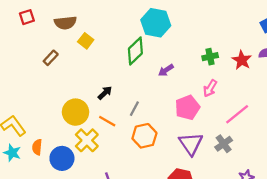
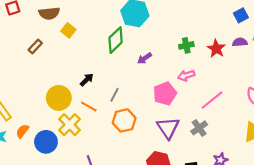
pink arrow: (210, 88) -> (186, 75), turned 42
orange semicircle: (37, 147) -> (22, 131), turned 32

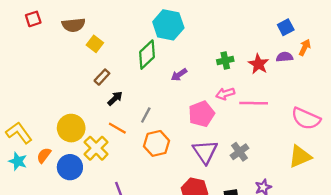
brown rectangle: (35, 47) -> (102, 77), moved
yellow circle: (59, 98) -> (71, 128), moved
pink line: (212, 100) -> (254, 103), moved, turned 40

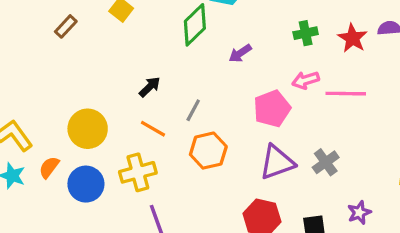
brown rectangle: (102, 77) -> (66, 26), moved
yellow cross: (96, 148) -> (138, 172), moved, turned 30
purple triangle: (205, 152) -> (277, 162), turned 44

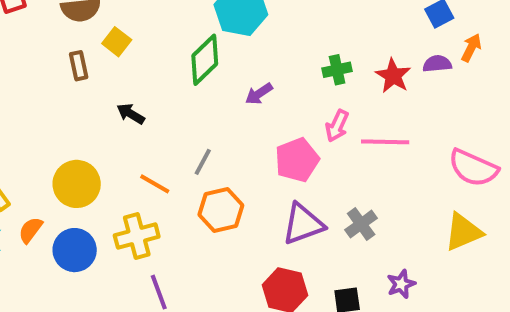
brown rectangle: (66, 26) -> (79, 66), moved, turned -55
pink arrow: (306, 80) -> (337, 126), turned -48
black arrow: (150, 87) -> (131, 114), moved, turned -105

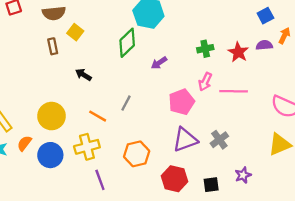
orange hexagon: (221, 210) -> (137, 154), moved

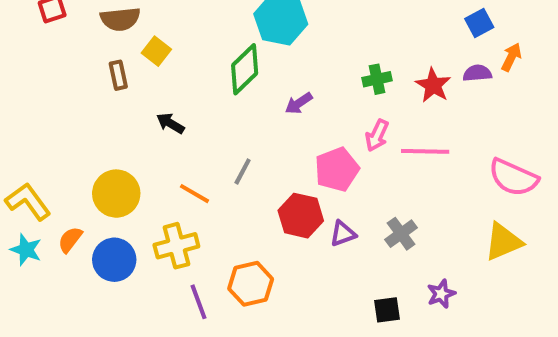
purple triangle: (185, 140) -> (343, 234), size x0.6
orange hexagon: (137, 154) -> (251, 284), moved
red hexagon: (174, 179) -> (301, 216), moved

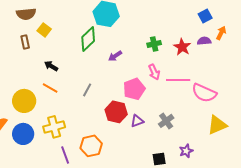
pink arrow: (377, 135) -> (154, 72), turned -49
pink semicircle: (513, 177) -> (204, 93), moved
orange line: (194, 194) -> (50, 88), moved

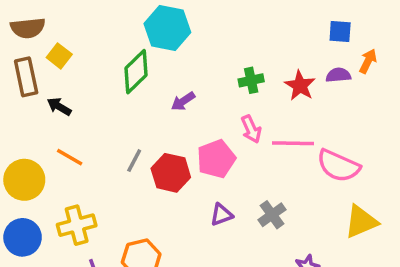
blue square: (205, 16) -> (340, 31), turned 32
brown rectangle: (25, 42) -> (26, 77), size x1.5
black arrow: (51, 66) -> (59, 107), moved
red hexagon: (116, 112) -> (171, 173), moved

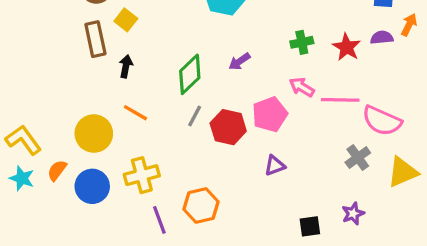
green diamond: (136, 72) -> (190, 74), moved
black arrow: (59, 107) -> (126, 66), turned 70
pink arrow: (251, 129) -> (302, 87), turned 145
gray cross: (272, 215) -> (358, 158), moved

